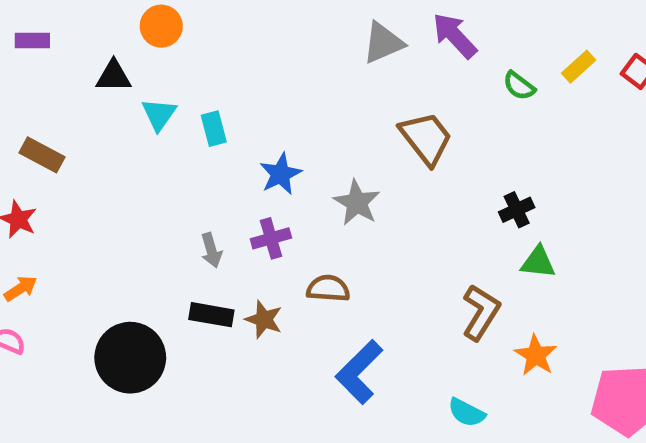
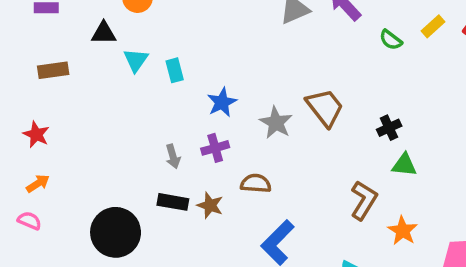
brown trapezoid: (426, 138) -> (325, 107), moved
brown rectangle: (42, 155) -> (53, 70), moved, turned -36

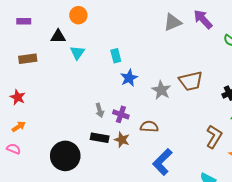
cyan rectangle: (175, 70) -> (116, 56), moved
brown trapezoid: (325, 107) -> (191, 81), turned 115
purple cross: (215, 148) -> (121, 114), moved, turned 35

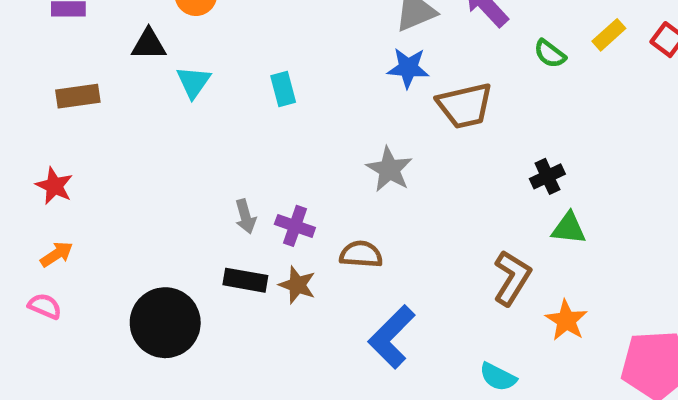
blue star: (129, 78) -> (408, 68), moved, turned 30
brown trapezoid: (191, 81) -> (465, 106), moved

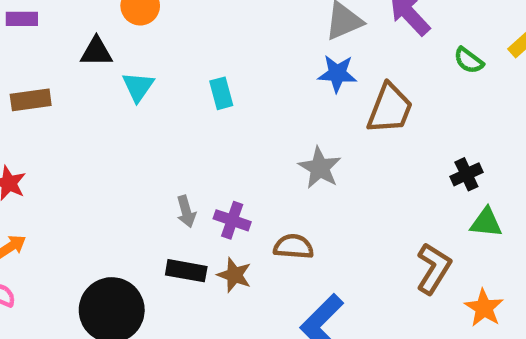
brown trapezoid: (465, 106) -> (390, 109), turned -56

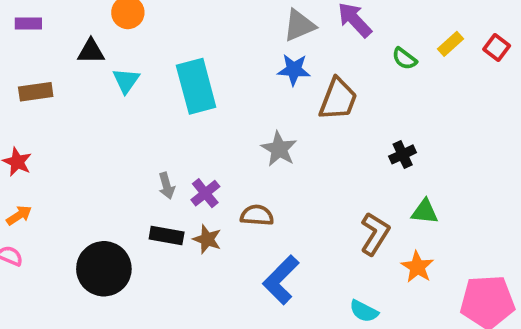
cyan rectangle: (221, 93) -> (196, 86), size x2.0
purple cross: (232, 220) -> (205, 193), turned 32
green triangle: (486, 222) -> (425, 212), moved

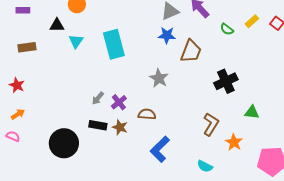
black cross: (403, 154) -> (226, 81), size x1.6
gray arrow: (167, 186) -> (98, 98), turned 56
green triangle: (425, 212) -> (252, 112), moved

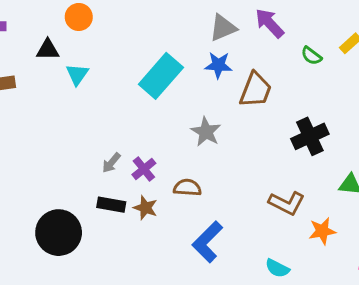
cyan rectangle: (114, 44) -> (161, 76), moved, turned 56
brown L-shape: (211, 124) -> (287, 203), turned 85
orange star: (234, 142) -> (322, 231), turned 30

